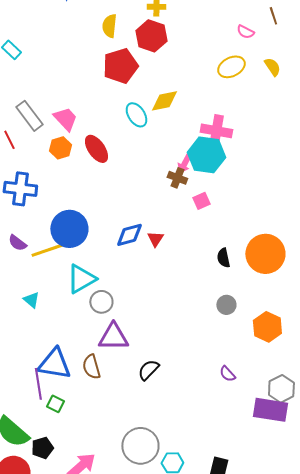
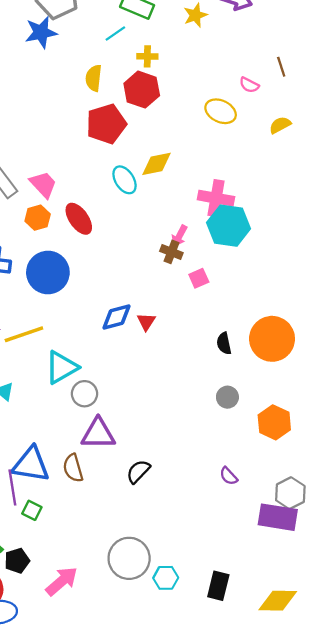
yellow ellipse: (231, 67) -> (221, 111), moved, turned 52
yellow semicircle: (272, 67) -> (280, 125), turned -84
cyan hexagon: (206, 155) -> (229, 226), moved
blue circle: (69, 229) -> (48, 272), moved

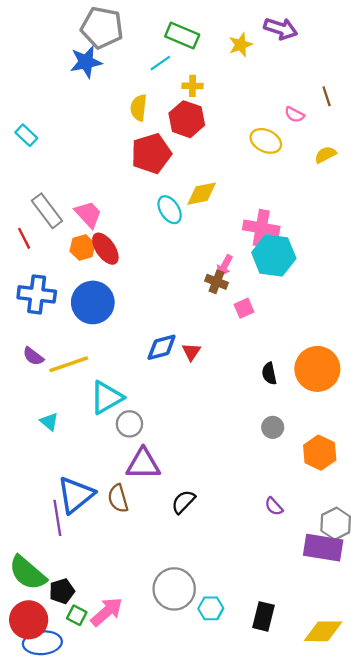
red ellipse: (79, 219) -> (105, 249), moved
blue triangle: (31, 465) -> (76, 495), turned -48
green square: (32, 510) -> (77, 615), moved

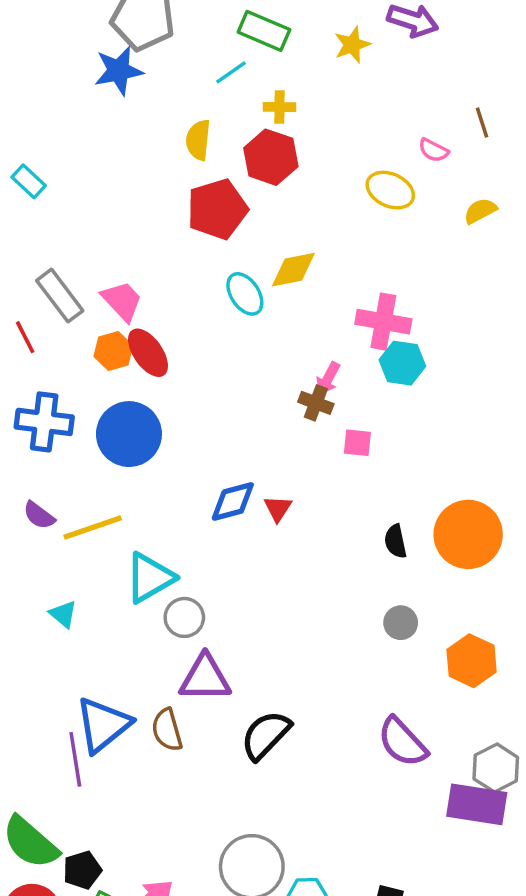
cyan hexagon: (274, 255) -> (402, 363), size x0.7
pink square: (244, 308) -> (357, 443), turned 30
black semicircle: (183, 502) -> (266, 735), size x1.4
purple semicircle: (274, 506) -> (402, 742), size x1.8

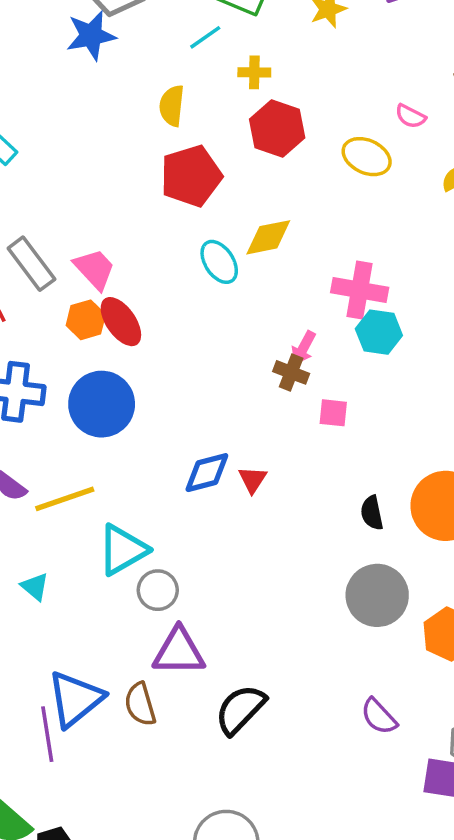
red hexagon: (271, 157) -> (277, 129), moved
gray circle: (401, 623) -> (377, 595), size x1.8
purple semicircle: (402, 742) -> (379, 716), size x0.7

